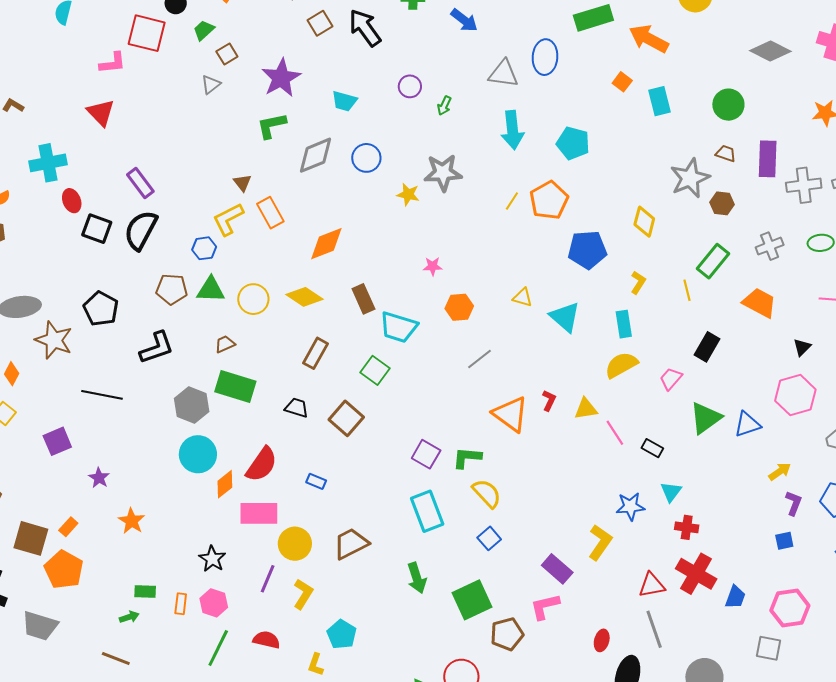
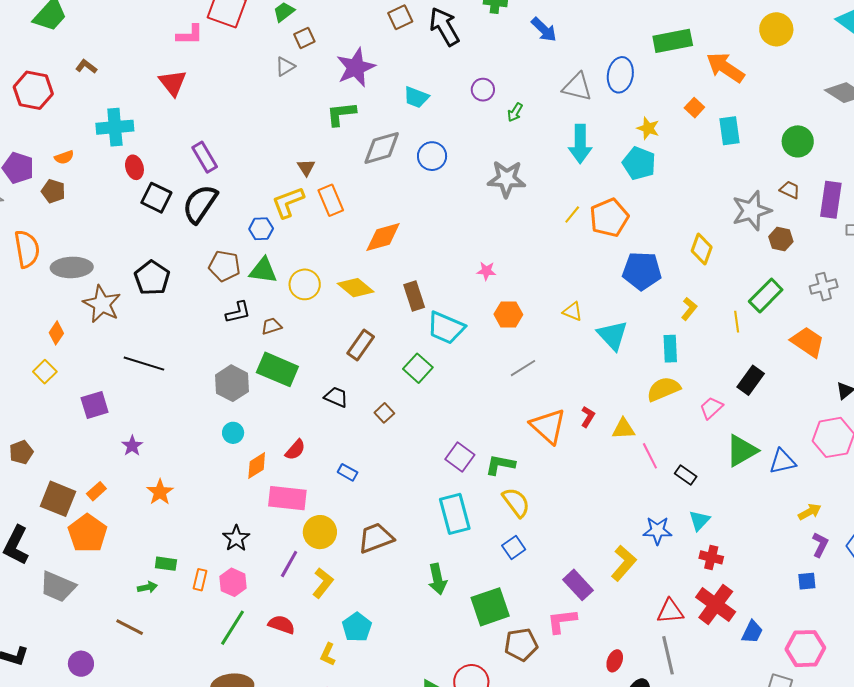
yellow star: (408, 194) -> (648, 128), moved
black L-shape: (157, 348) -> (238, 312), moved, size x0.7
brown square: (346, 418) -> (384, 413), size x0.6
cyan circle: (198, 454) -> (233, 433), size x0.6
red semicircle: (262, 464) -> (295, 450), size x0.6

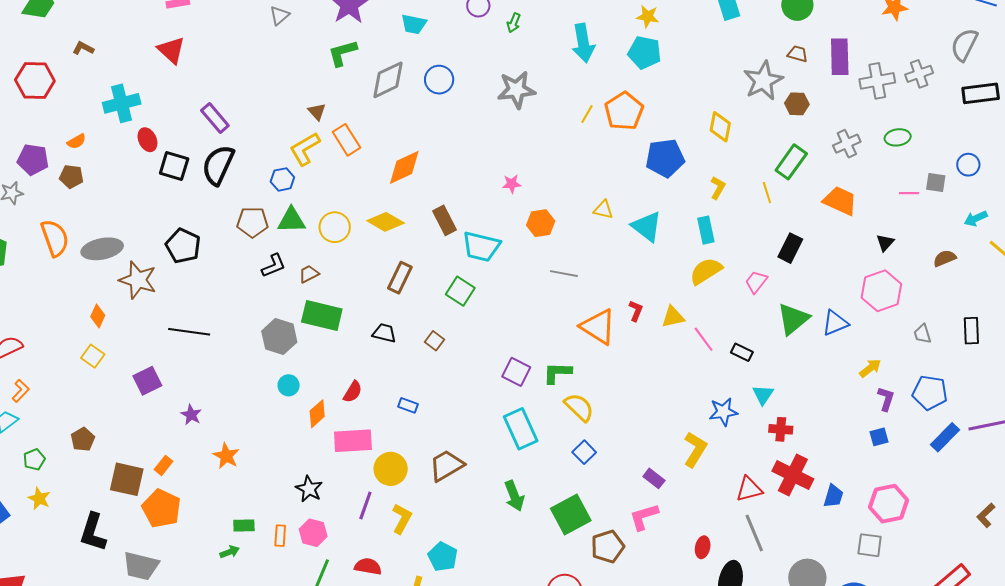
gray line: (523, 368) -> (564, 274), turned 52
purple rectangle: (578, 585) -> (654, 478), size x0.7

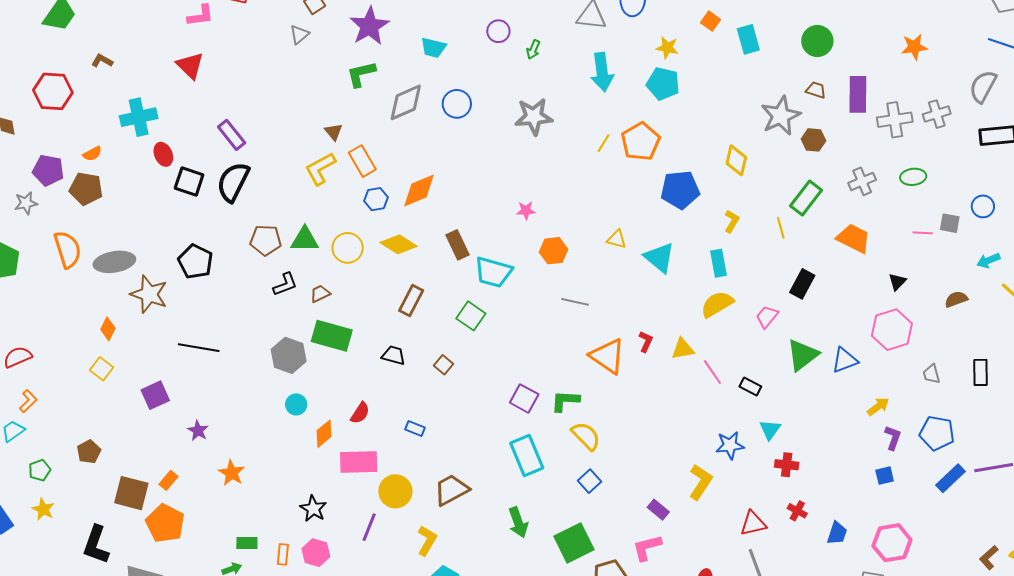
brown pentagon: (71, 177) -> (86, 189), size x1.4
blue hexagon: (282, 179) -> (376, 199), moved
red cross: (793, 475) -> (797, 511), size x0.5
yellow L-shape: (402, 519) -> (427, 541), moved

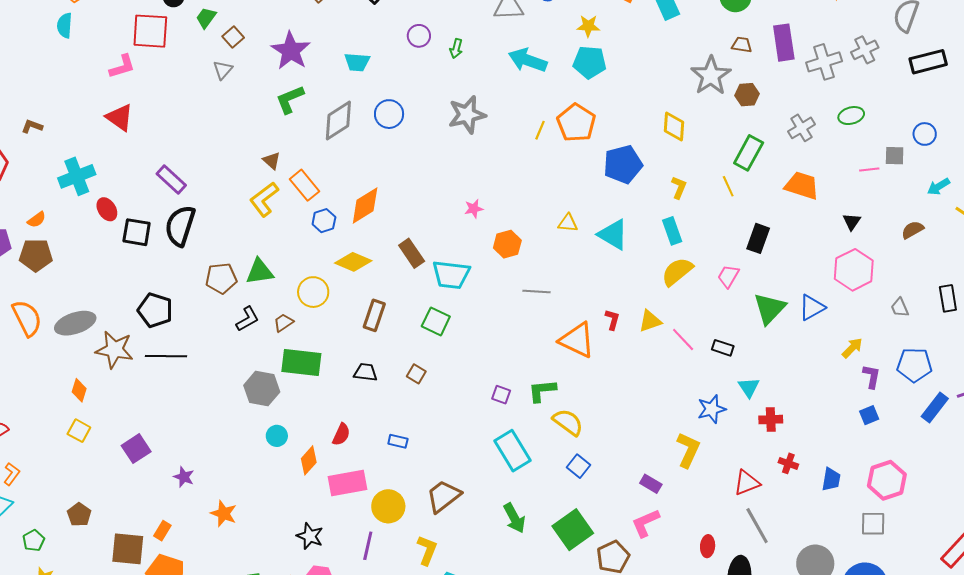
cyan arrow: (602, 72) -> (528, 60), turned 126
yellow circle: (348, 248) -> (313, 292), moved
black line: (199, 348) -> (166, 356), moved
purple square: (524, 398) -> (501, 395), size x0.7

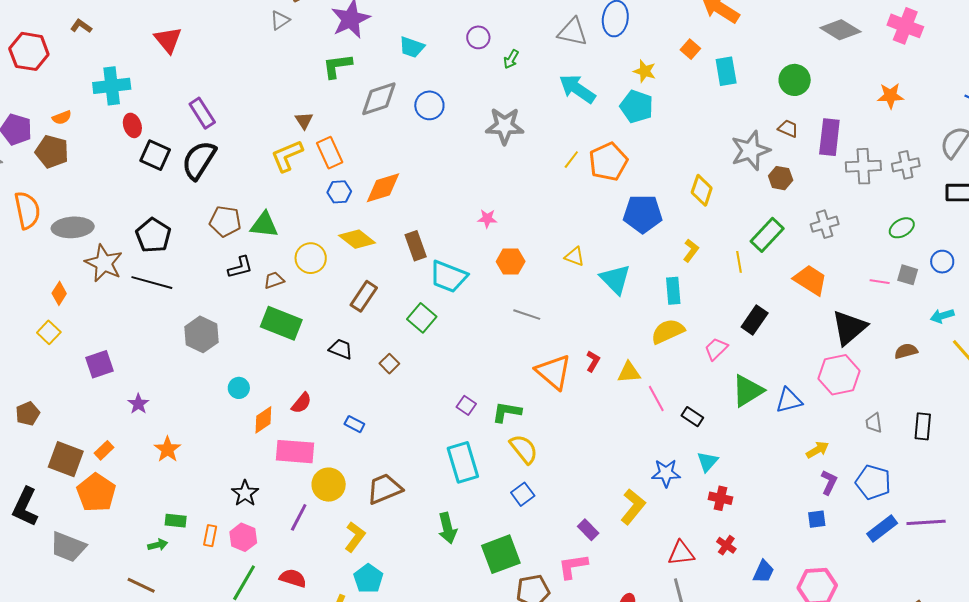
green ellipse: (851, 116) -> (902, 228), moved, turned -30
black triangle: (852, 222) -> (849, 328), size x2.0
gray hexagon: (262, 389) -> (201, 334), moved

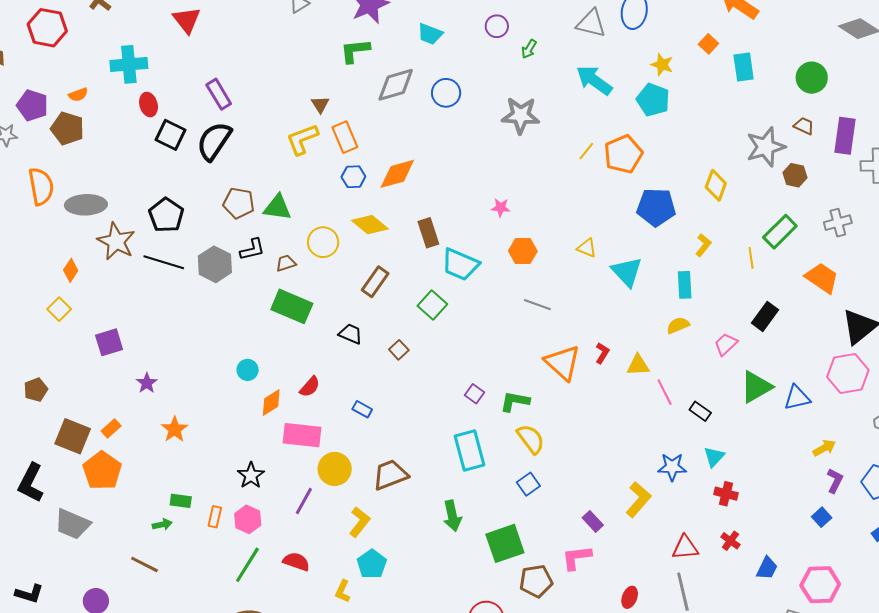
yellow semicircle: (668, 331) -> (678, 325), size x0.7
gray hexagon: (201, 334) -> (215, 264), moved
blue square: (817, 519) -> (822, 517), turned -36

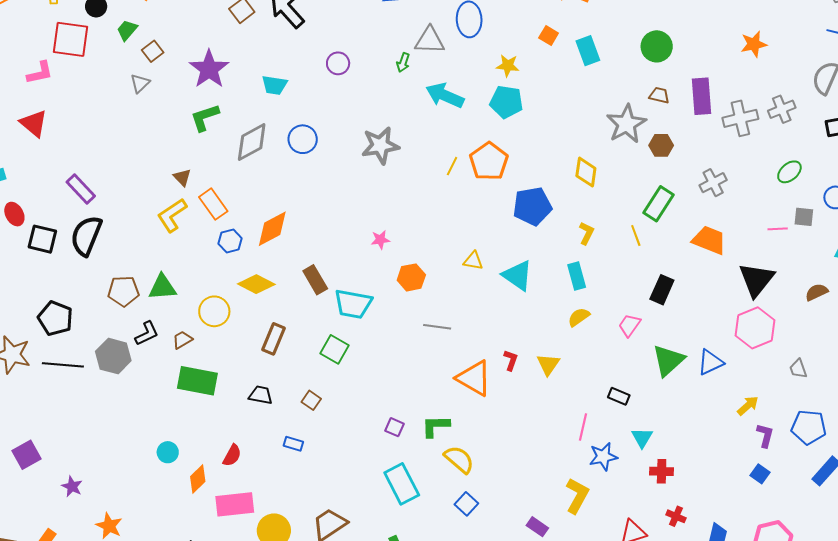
green arrow: (529, 49) -> (403, 62), moved
yellow triangle: (638, 365) -> (548, 364), turned -40
pink line: (665, 392) -> (583, 427), moved, turned 52
blue rectangle: (362, 409) -> (293, 444), moved

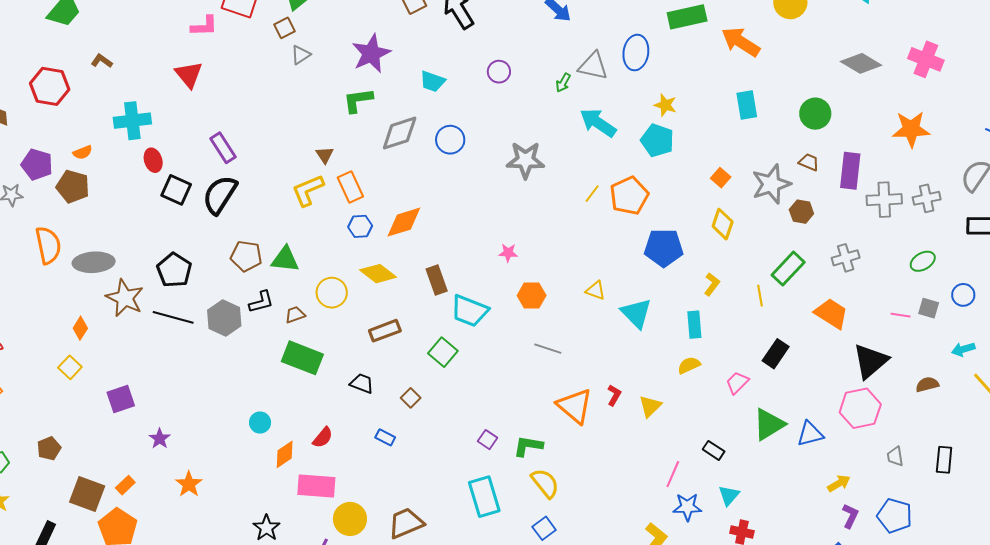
orange square: (549, 36) -> (721, 178), moved
orange star: (754, 44) -> (911, 129), size x1.4
brown square: (153, 51) -> (284, 28), moved
brown rectangle: (274, 339) -> (385, 331), turned 36

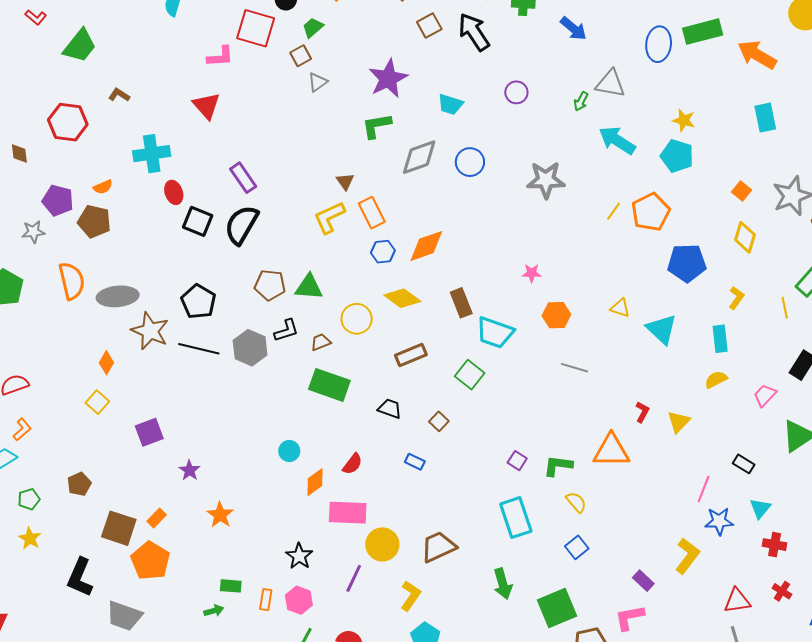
blue ellipse: (636, 53) -> (659, 44), moved
orange triangle: (575, 406) -> (611, 451), moved, turned -39
yellow semicircle: (545, 483) -> (576, 502), size x0.7

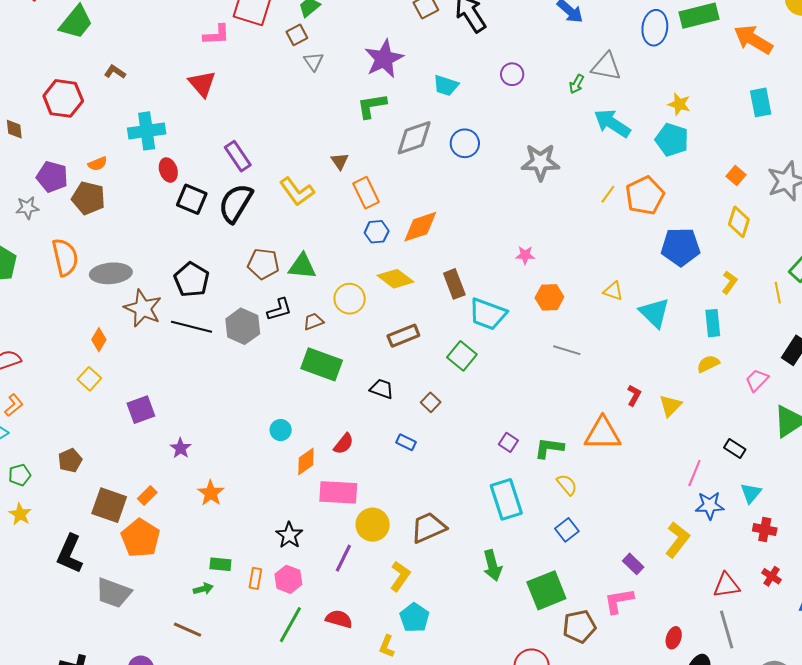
gray triangle: (318, 82) -> (313, 62), turned -30
yellow L-shape: (329, 217) -> (297, 192), moved, turned -102

